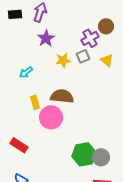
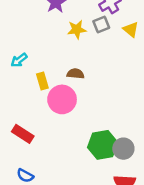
cyan arrow: (26, 72) -> (19, 60), moved
brown semicircle: (62, 96) -> (76, 74), size x0.6

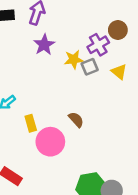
yellow star: (77, 29) -> (74, 59), moved
brown semicircle: (76, 74) -> (76, 120), moved, turned 42

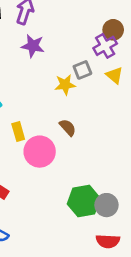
purple star: (44, 45) -> (33, 46), turned -30
purple cross: (98, 45) -> (105, 46), moved
yellow star: (74, 59) -> (65, 85), moved

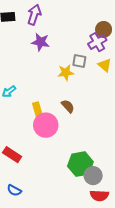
gray square: (82, 70) -> (79, 61), turned 32
yellow rectangle: (18, 131) -> (37, 109), moved
gray circle: (106, 205) -> (93, 176), moved

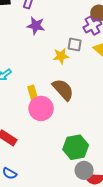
brown semicircle: (68, 106) -> (63, 90), size x1.6
gray circle: (93, 176) -> (84, 170), moved

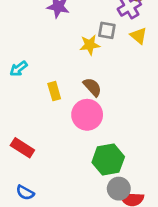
brown semicircle: (63, 90) -> (92, 87), size x0.7
pink circle: (41, 108) -> (87, 115), moved

